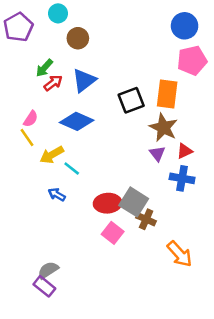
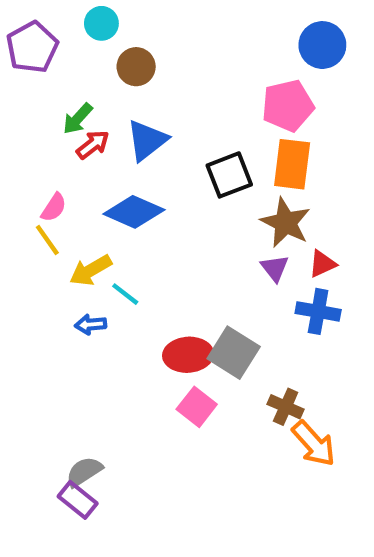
pink pentagon: (192, 61) -> (288, 106), moved
blue arrow: (57, 194) -> (91, 324), moved, turned -35
brown cross: (146, 219) -> (286, 407), moved

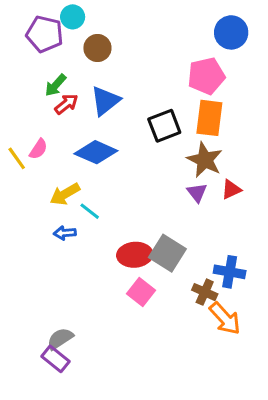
purple pentagon: (32, 47) -> (45, 34), moved, turned -30
yellow line: (47, 240) -> (17, 158), moved
blue cross: (318, 311) -> (230, 272), moved

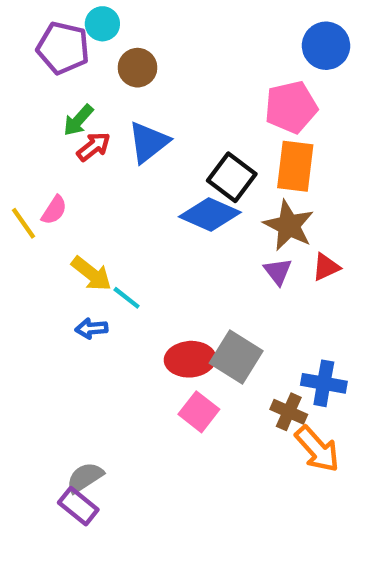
black square: (164, 126) -> (232, 177), turned -32
blue diamond: (96, 152) -> (210, 215), moved
yellow arrow: (65, 194) -> (91, 274), turned -112

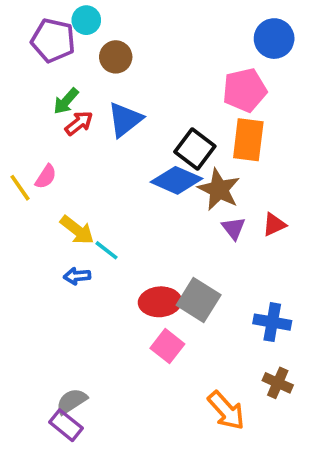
brown star: (289, 225) -> (219, 190), moved
brown cross: (289, 412) -> (278, 383), moved
orange arrow: (317, 449) -> (226, 410), moved

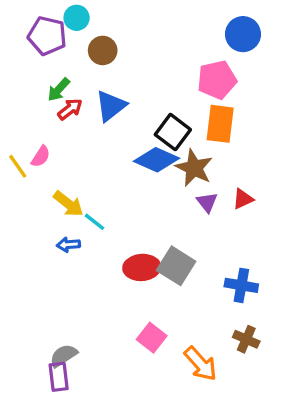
pink square: (167, 346) -> (152, 338), moved
purple rectangle: (66, 425) -> (59, 377), turned 44

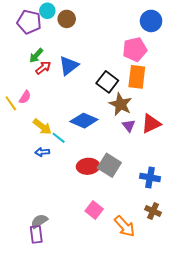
brown circle: (103, 50) -> (67, 19), moved
blue diamond: (157, 160) -> (84, 121), moved
red triangle: (243, 199) -> (151, 124), size x1.5

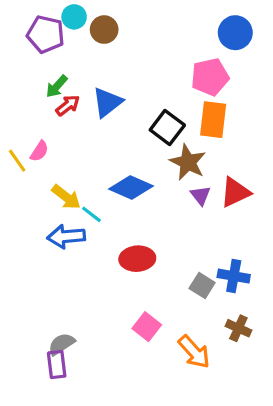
blue arrow: (42, 152) -> (66, 237), size x1.6
gray square: (109, 165) -> (202, 285), moved, size x0.7

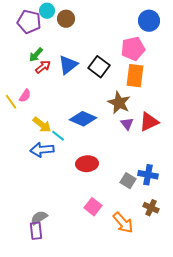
black square: (167, 127) -> (99, 67), moved

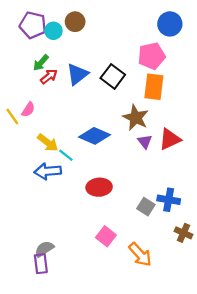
cyan circle: (47, 11) -> (53, 31), moved
brown cross: (151, 208) -> (184, 233), moved

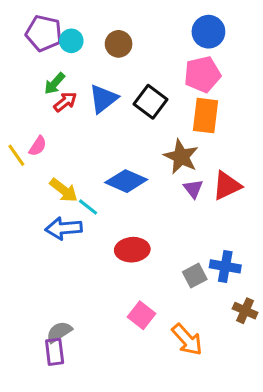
brown circle: (75, 22) -> (119, 44), moved
blue circle: (170, 24) -> (208, 32), moved
gray square: (146, 207) -> (195, 276), turned 30

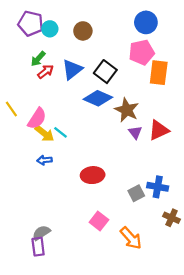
orange rectangle: (205, 116) -> (159, 73), moved
pink semicircle: (38, 146) -> (37, 119), moved, size x1.5
blue diamond: (126, 181) -> (98, 98), moved
cyan line: (88, 207) -> (61, 132), moved
blue arrow: (64, 228) -> (44, 160), size x0.6

